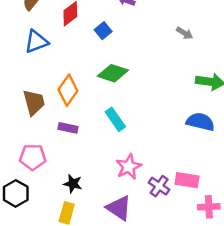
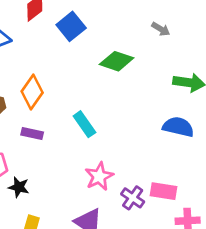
blue square: (103, 31) -> (71, 26), size x1.5
green diamond: (113, 73) -> (117, 61), moved
black star: (73, 184) -> (19, 187), moved

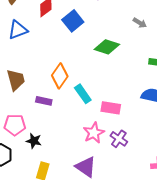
orange diamond: (32, 92) -> (60, 76), moved
pink rectangle: (163, 191) -> (111, 108), moved
purple cross: (133, 198) -> (119, 139), moved

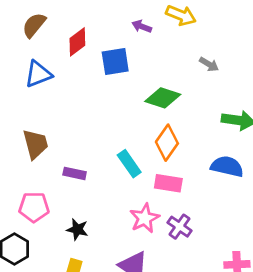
blue square: (73, 21) -> (115, 61), turned 30
orange diamond: (60, 76) -> (167, 143), moved
black star: (34, 141) -> (77, 229), moved

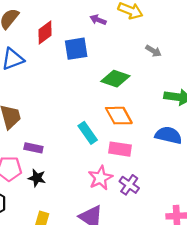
orange diamond: (167, 143) -> (119, 116), turned -64
purple rectangle: (75, 173) -> (33, 148), moved
black star: (77, 229) -> (37, 178), moved

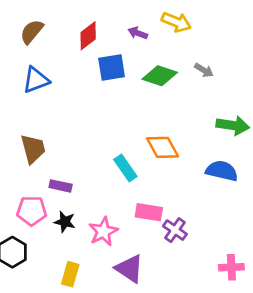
red diamond: (45, 32) -> (88, 36), moved
green diamond: (115, 79) -> (160, 76), moved
pink rectangle: (120, 149) -> (149, 212), moved
pink star: (100, 178) -> (103, 231), moved

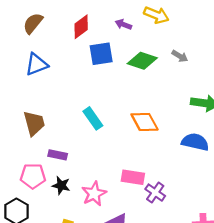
cyan rectangle: (125, 168) -> (93, 118), moved

